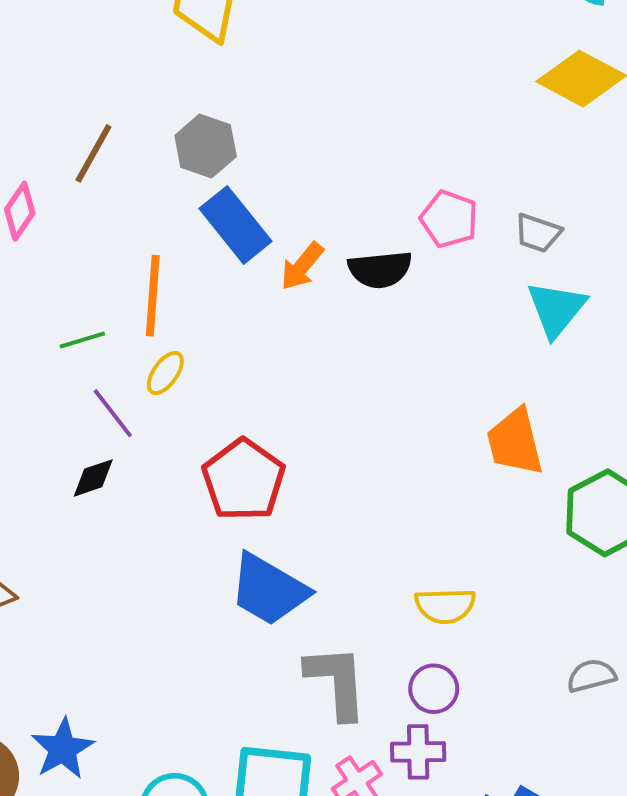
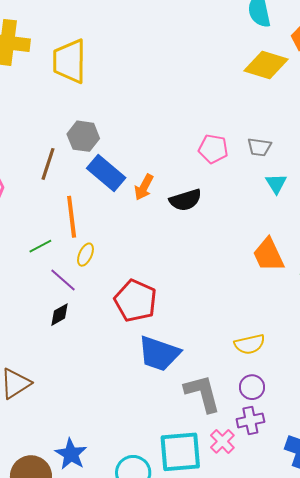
brown line: (93, 153) -> (48, 164), moved
black semicircle: (380, 269) -> (185, 200), moved
cyan triangle: (556, 309) -> (276, 184), size x0.7

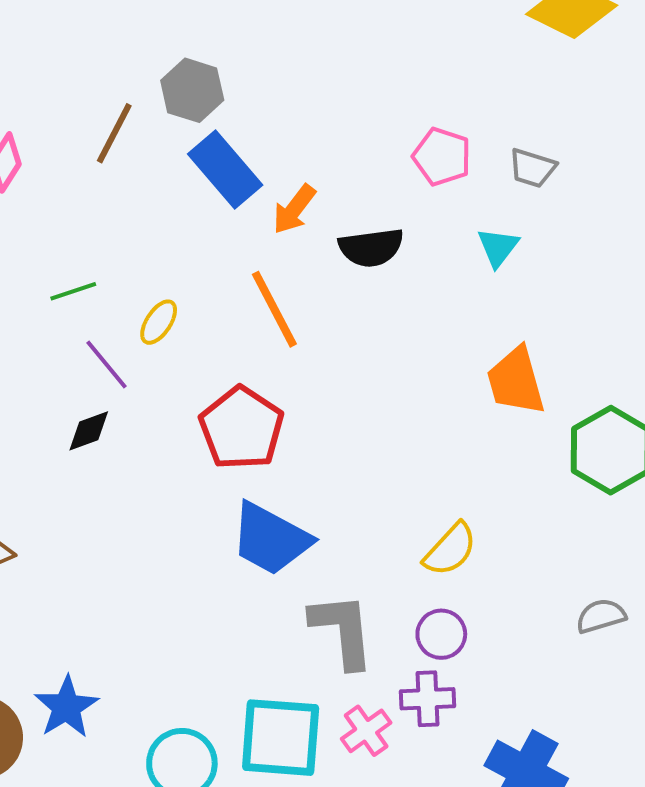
cyan triangle: (276, 184) -> (498, 247), moved
orange line: (72, 217) -> (274, 309), moved, turned -30
yellow semicircle: (250, 344) -> (450, 549), turned -44

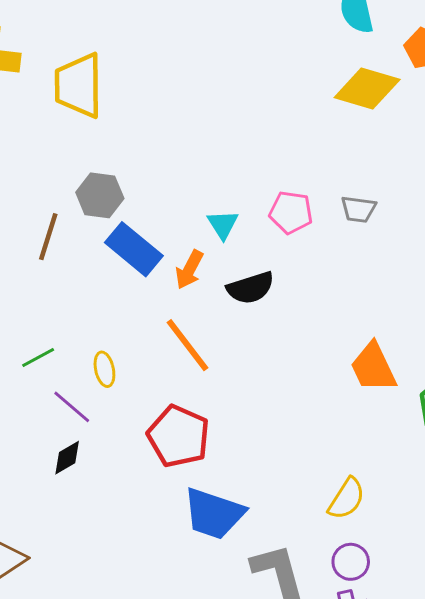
cyan triangle: (498, 247) -> (223, 224), moved
yellow ellipse: (159, 322) -> (104, 369), turned -36

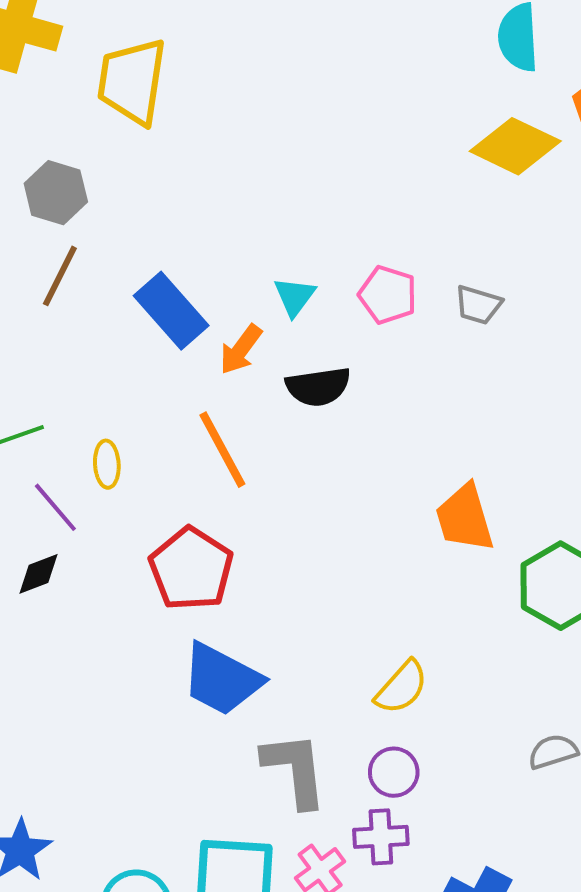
gray hexagon: (100, 195) -> (56, 193), moved

